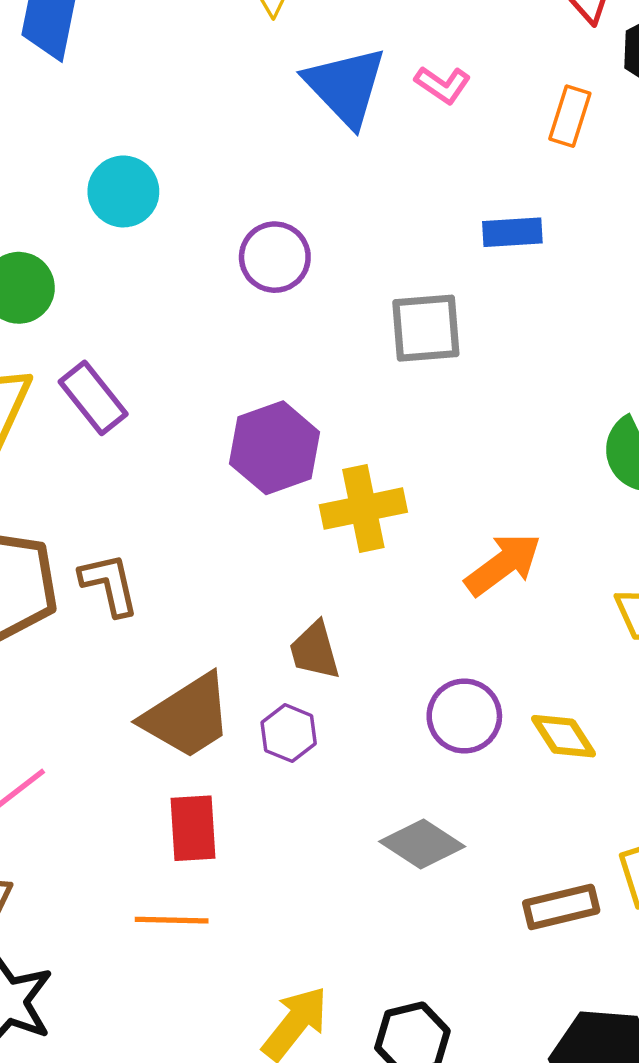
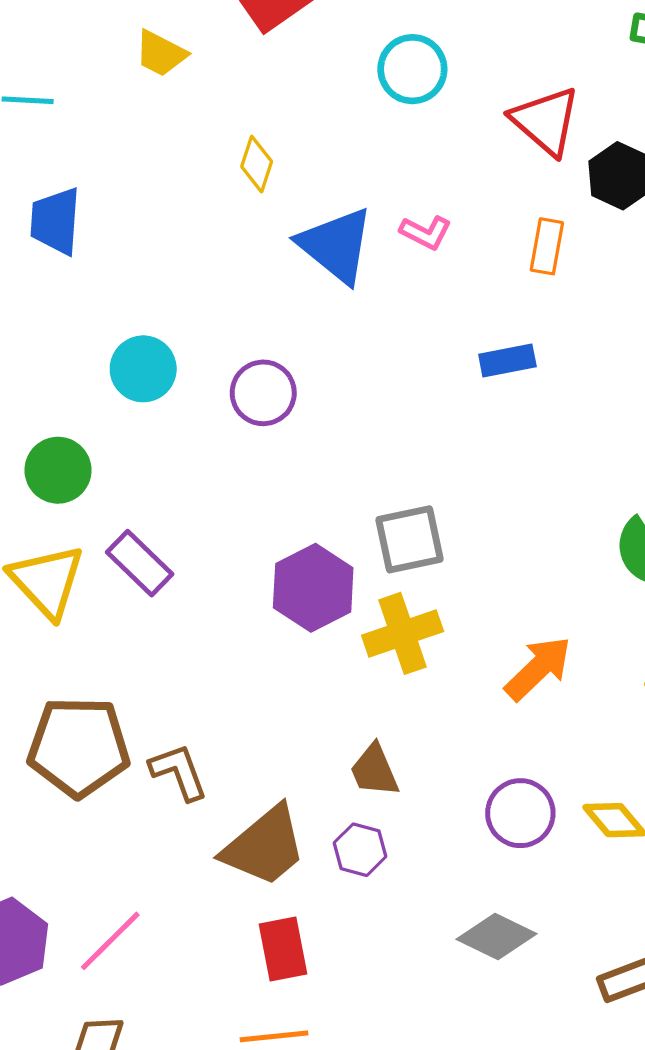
purple circle: (275, 257) -> (263, 393), moved
gray square: (426, 328) -> (409, 539), moved
brown L-shape: (109, 584) -> (179, 772), moved

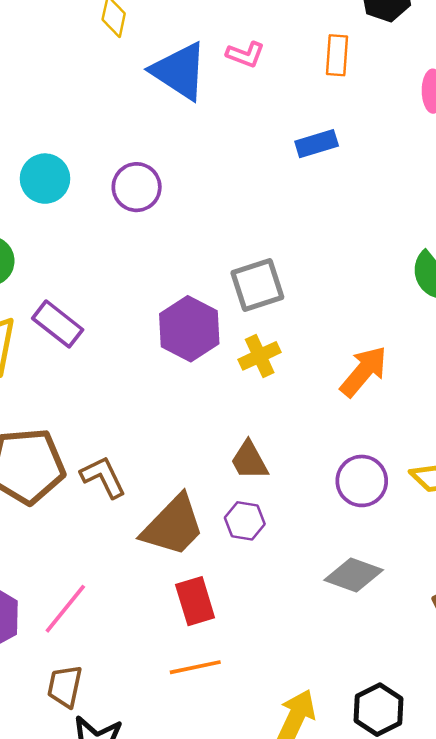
yellow cross: (403, 633) -> (260, 356), size x0.7

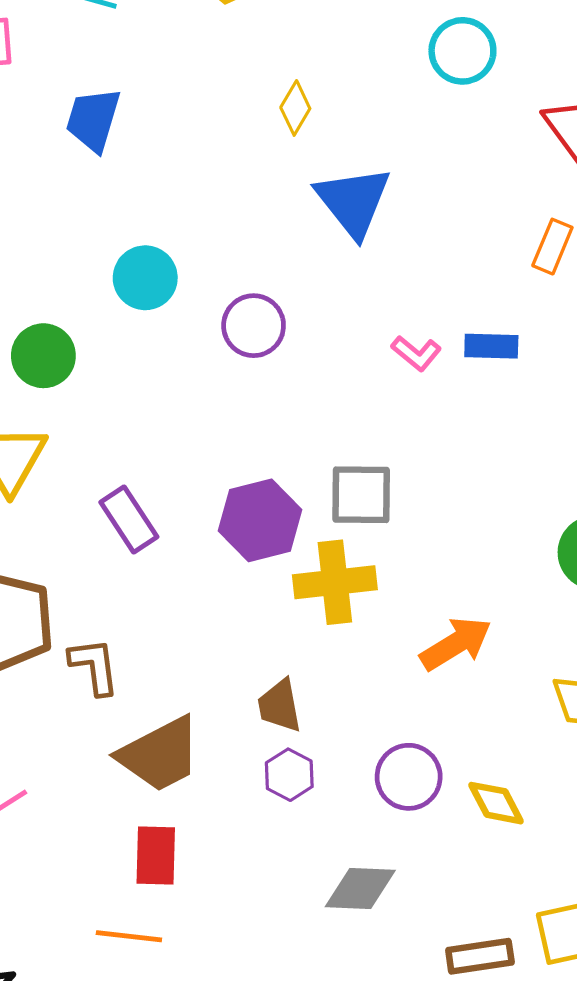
pink L-shape: (245, 54) -> (416, 353), moved
purple rectangle: (58, 324) -> (129, 520), moved
yellow cross: (260, 356) -> (335, 582), size x1.5
purple hexagon: (245, 521) -> (289, 775), moved
gray diamond: (354, 575) -> (360, 888), turned -36

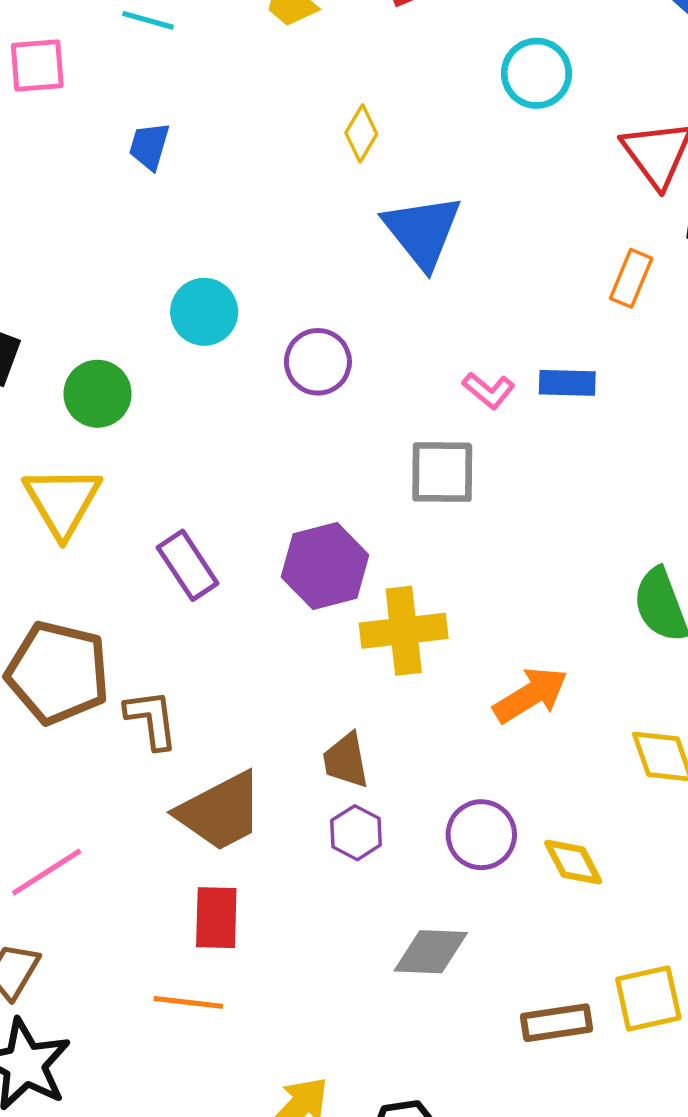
blue trapezoid: (93, 120) -> (149, 146), size x0.7
gray square: (361, 495) -> (442, 472), moved

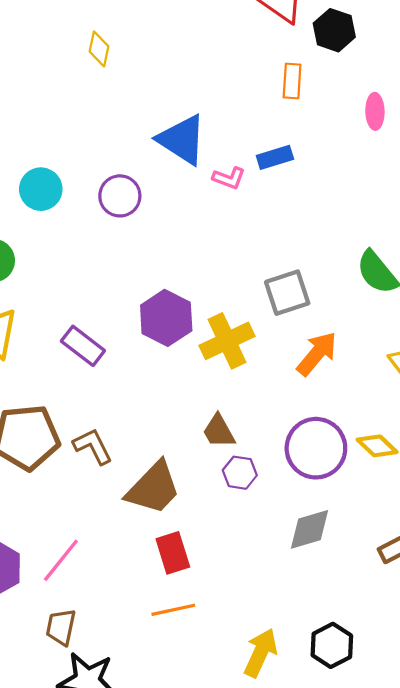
blue triangle: (422, 231) -> (182, 140), moved
gray square: (442, 472) -> (287, 293), moved
purple circle: (481, 835) -> (316, 448), size x1.4

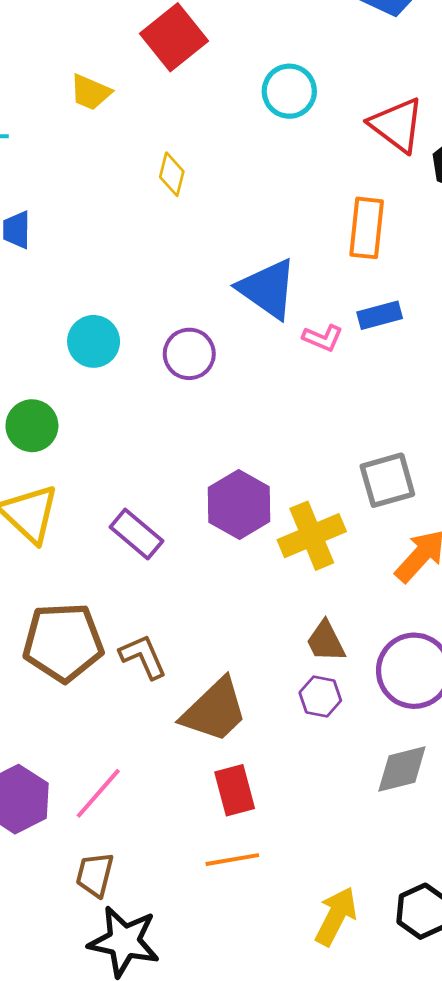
orange rectangle: (292, 81) -> (367, 228), moved, size x1.4
brown trapezoid: (219, 431) -> (326, 641), moved

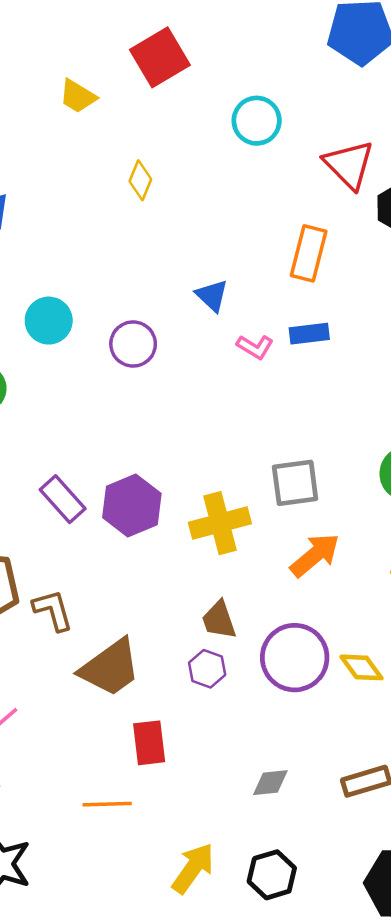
blue triangle: (268, 289) -> (212, 296), size x0.6
purple hexagon: (239, 505) -> (132, 506), moved
gray diamond: (402, 769) -> (270, 783), moved, size x0.7
red rectangle: (235, 790) -> (149, 743), moved

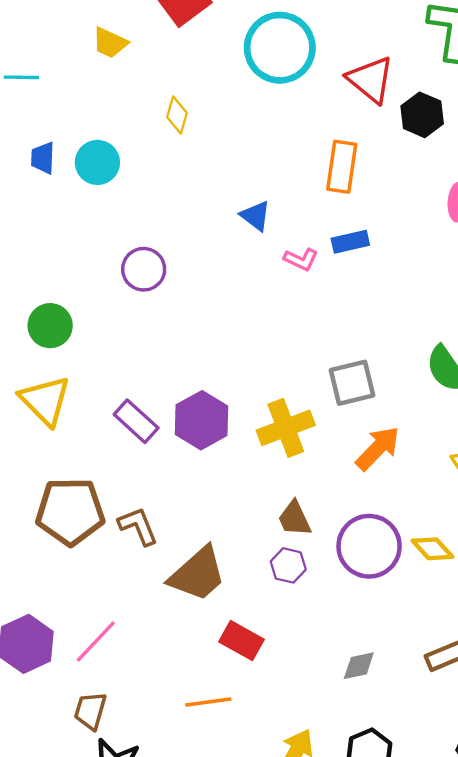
cyan circle: (257, 121) -> (280, 48), size x1.5
cyan circle: (49, 321) -> (97, 162), moved
purple circle: (133, 344) -> (144, 269), moved
red rectangle: (149, 743) -> (241, 641), turned -48

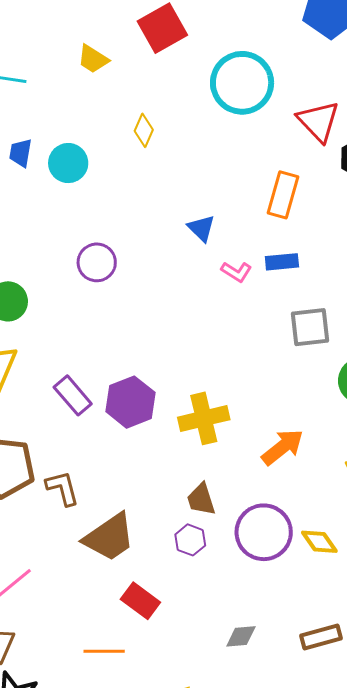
gray square: (352, 383) -> (310, 327), moved

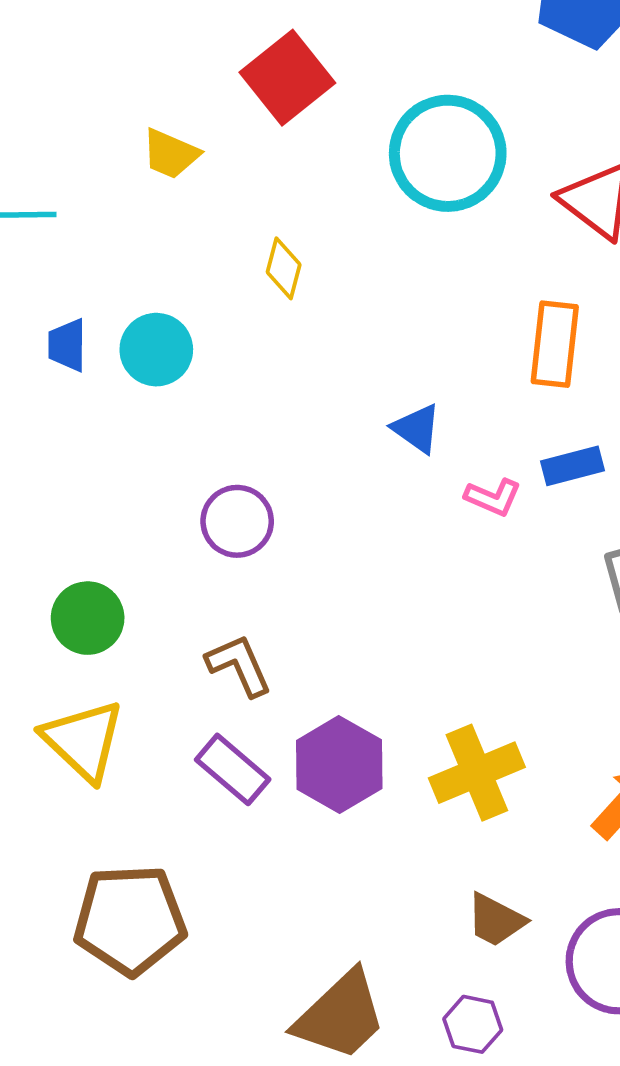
brown L-shape: (62, 488) -> (239, 665), moved
brown trapezoid: (201, 499) -> (496, 920), turned -36
purple hexagon: (190, 540) -> (473, 1024), moved

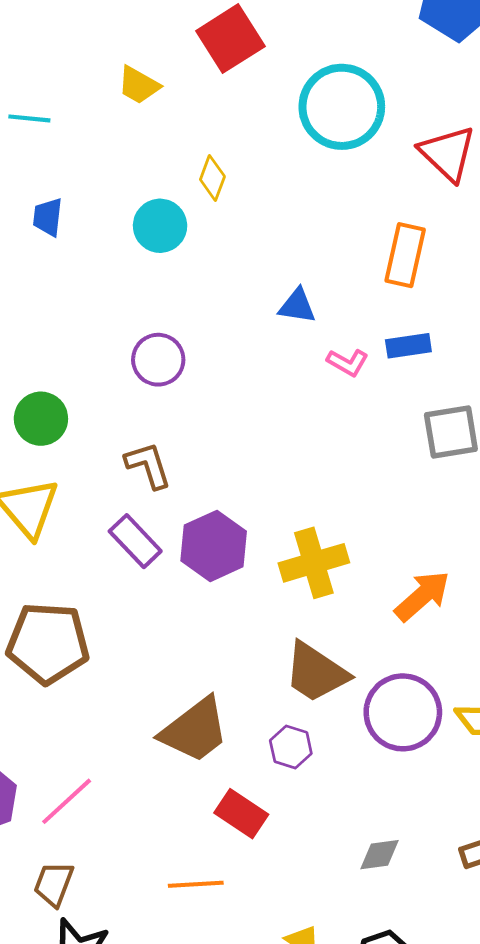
cyan circle: (156, 350) -> (160, 226), moved
blue triangle: (417, 428) -> (297, 306), turned -33
brown trapezoid: (496, 920) -> (316, 672), size x1.5

